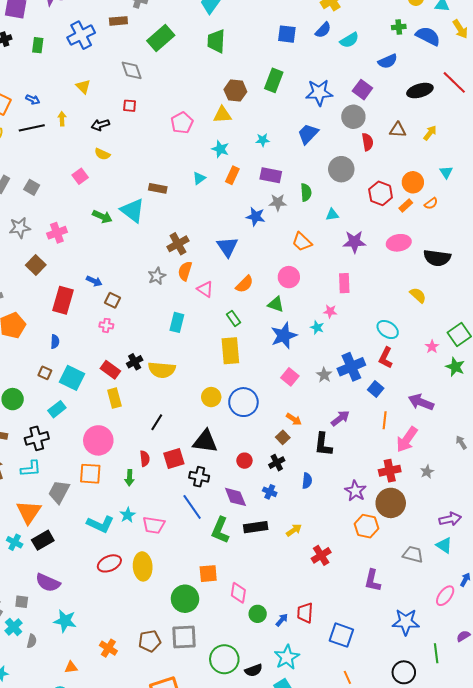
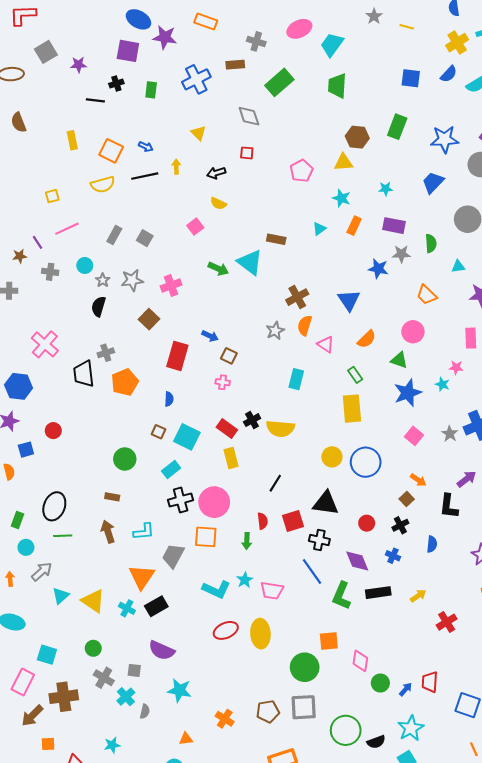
black cross: (37, 438) -> (181, 500), moved

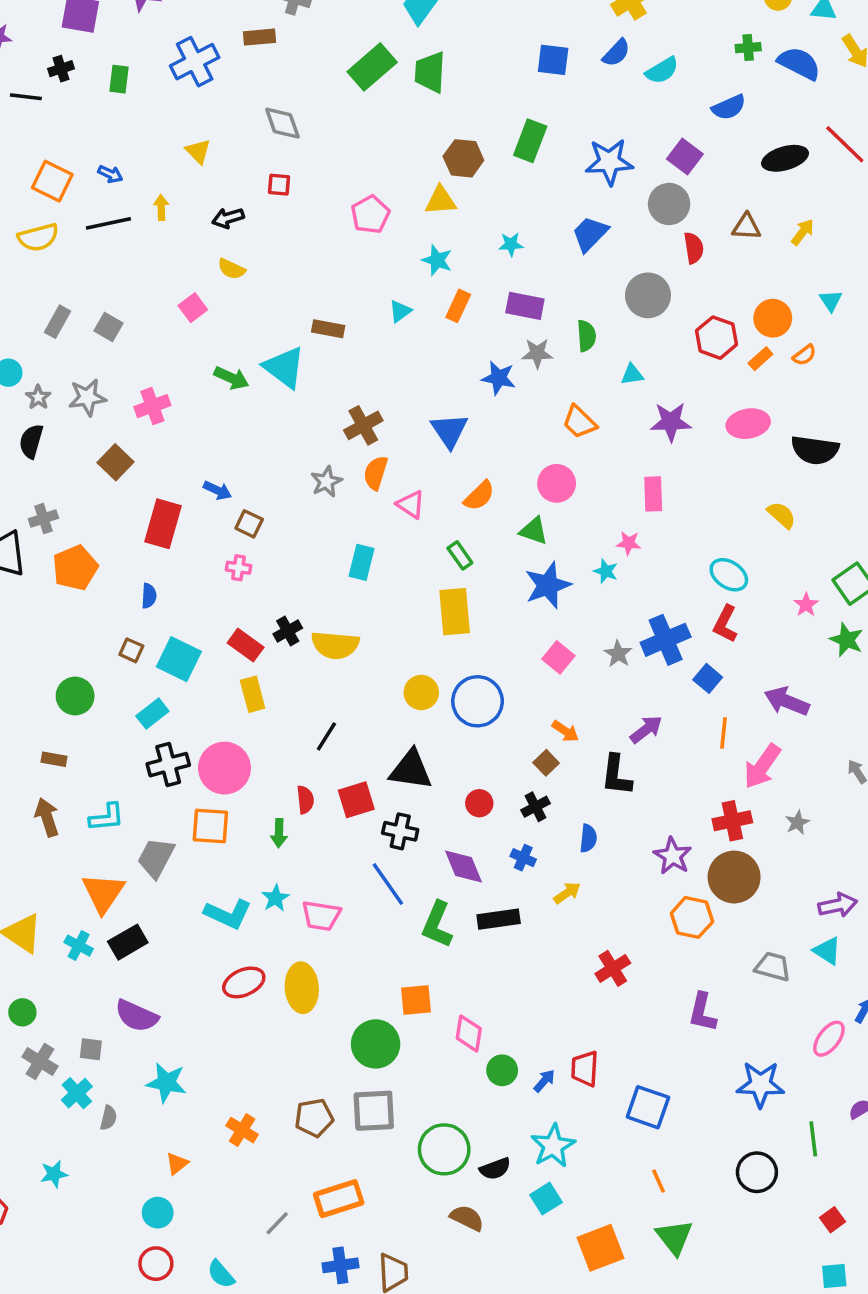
green rectangle: (279, 82) -> (372, 67), moved
yellow arrow: (418, 596) -> (567, 893), moved
orange triangle: (186, 739) -> (177, 1163), turned -32

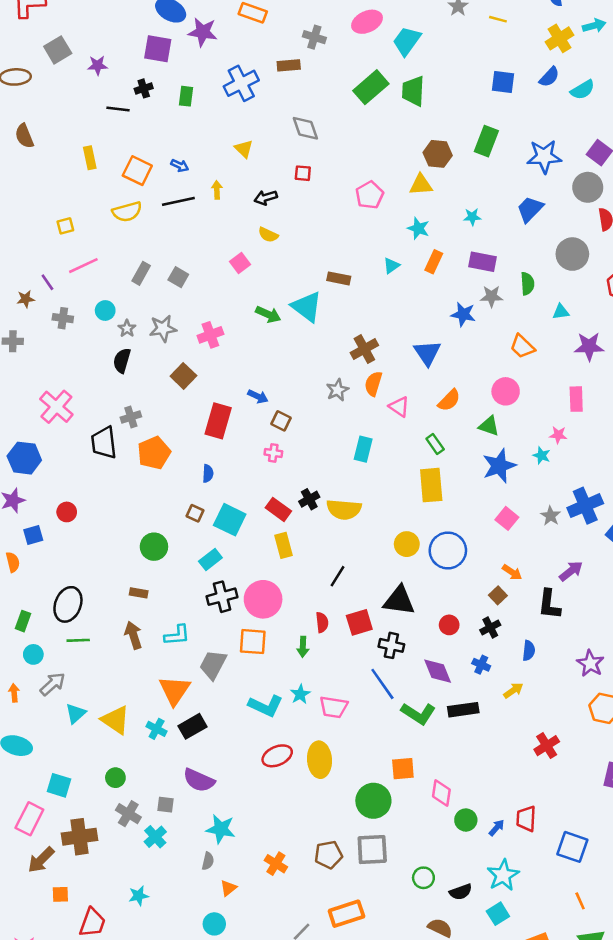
green L-shape: (437, 924) -> (418, 713), turned -80
gray semicircle: (108, 1118) -> (208, 861), moved
green circle: (444, 1149) -> (423, 878), size x0.6

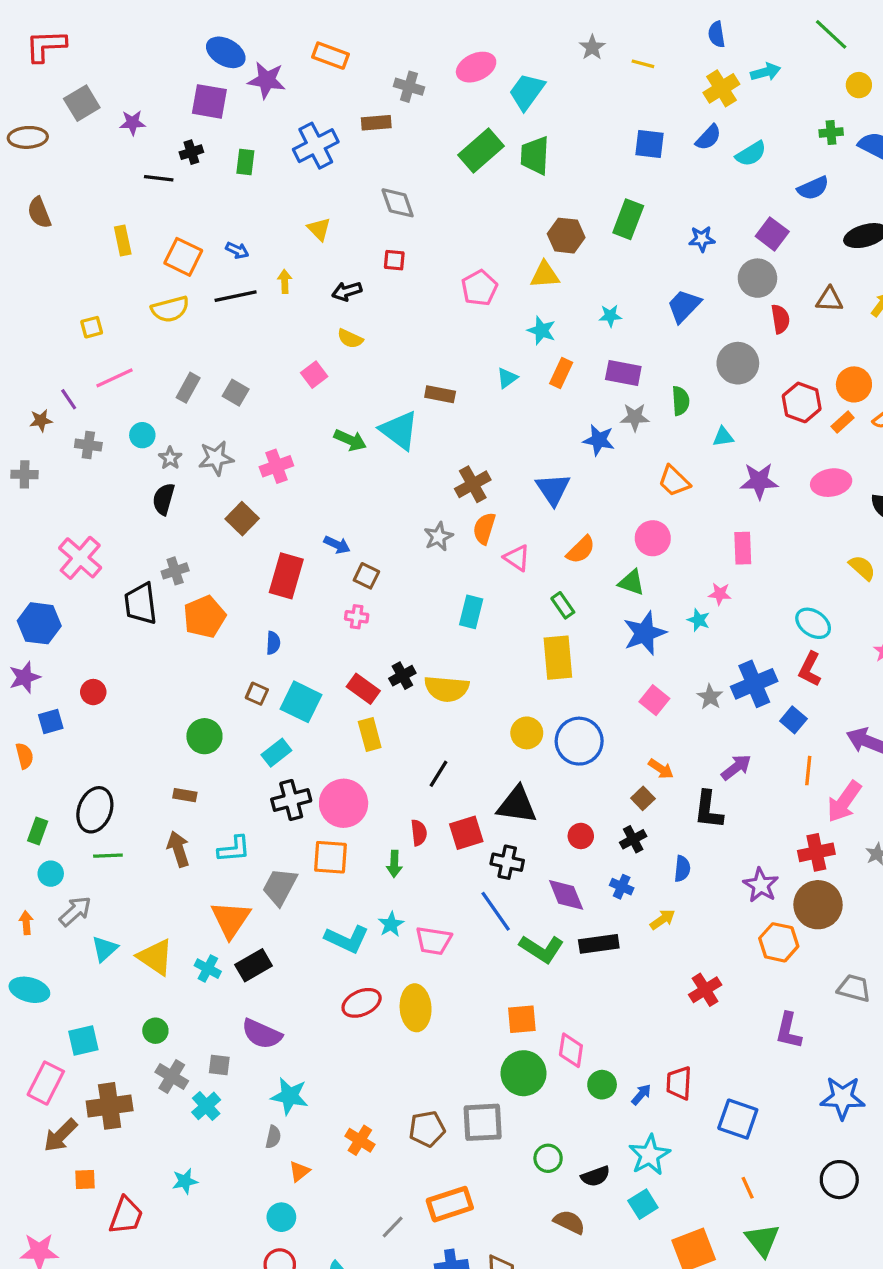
blue star: (544, 156) -> (702, 239), size x0.6
cyan square: (59, 785) -> (83, 1040), turned -30
green circle: (373, 801) -> (524, 1073), moved

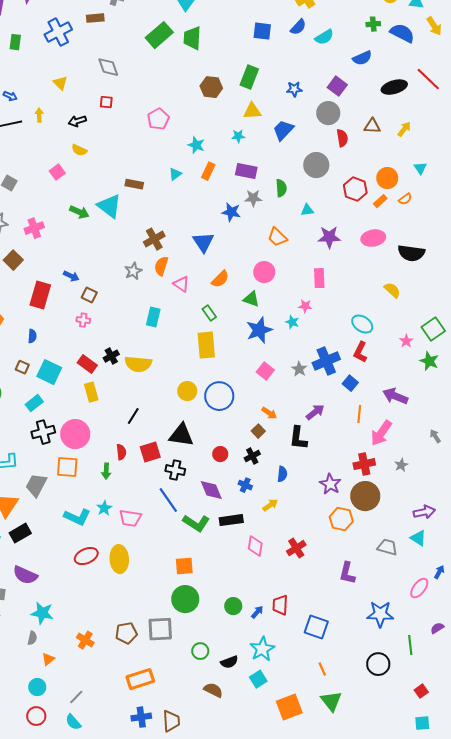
yellow triangle: (545, 275) -> (252, 111), moved
pink diamond: (571, 1050) -> (255, 546), moved
gray line: (393, 1227) -> (76, 697), moved

